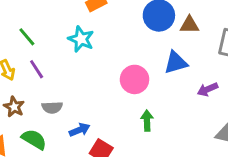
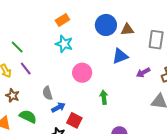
cyan star: (81, 39) -> (64, 44), moved
pink circle: (135, 79) -> (82, 73), moved
gray semicircle: (52, 107) -> (47, 93), moved, turned 80

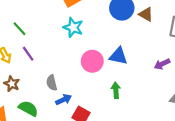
brown triangle: (127, 30) -> (146, 14), turned 32
blue triangle: (120, 56) -> (118, 56), moved, turned 30

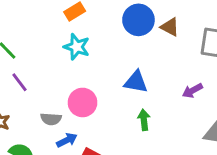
pink circle: (92, 61) -> (83, 102), moved
gray semicircle: (52, 83) -> (51, 119), turned -70
green arrow: (116, 90) -> (144, 120), moved

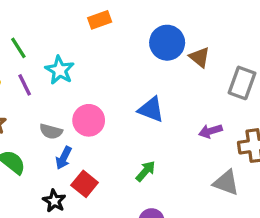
cyan star: (77, 47) -> (60, 70), moved
green arrow: (144, 120) -> (146, 171), moved, turned 36
blue arrow: (67, 140) -> (64, 158), turned 132

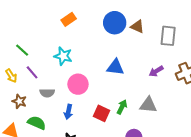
cyan star: (60, 70) -> (63, 56), moved
gray semicircle: (51, 131) -> (47, 93), moved
gray triangle: (226, 183) -> (148, 105), moved
red square: (85, 184) -> (101, 113), moved

